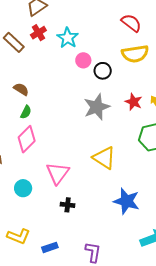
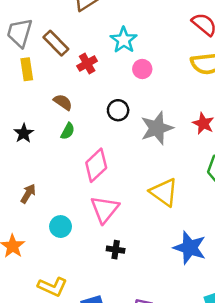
red cross: (38, 33) -> (87, 63), moved
black circle: (103, 71) -> (118, 110), moved
pink diamond: (27, 139) -> (96, 165), moved

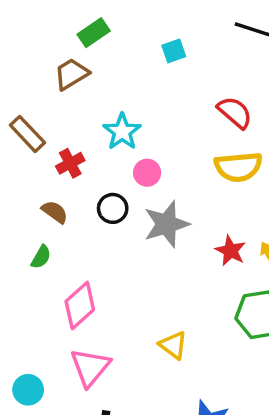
brown semicircle: (63, 102) -> (55, 212), moved
black circle: (118, 110) -> (113, 208), moved
gray star: (157, 128) -> (166, 224), moved
yellow triangle: (164, 192) -> (173, 345), size x0.7

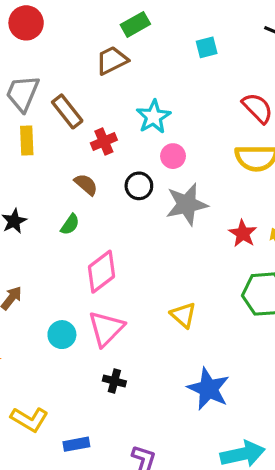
cyan circle: (28, 390) -> (62, 335), moved

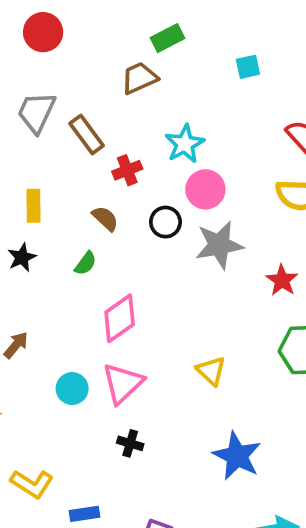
yellow rectangle: (27, 141) -> (33, 206), moved
pink circle: (173, 156) -> (205, 189), size x1.4

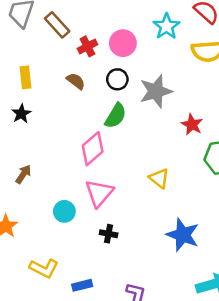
cyan star: (185, 144) -> (167, 26), moved
pink circle: (205, 189) -> (123, 43), moved
green semicircle: (86, 263) -> (116, 116), moved, size x1.5
red star: (282, 280) -> (192, 125), moved
cyan circle: (72, 389) -> (64, 211), moved

